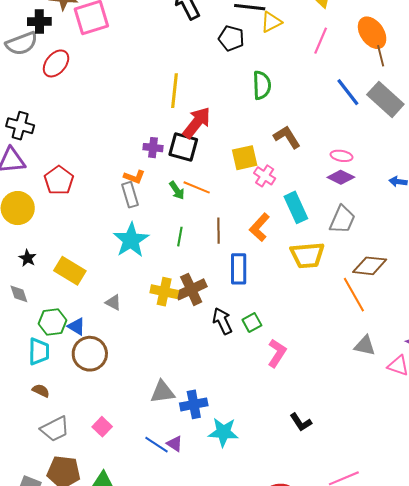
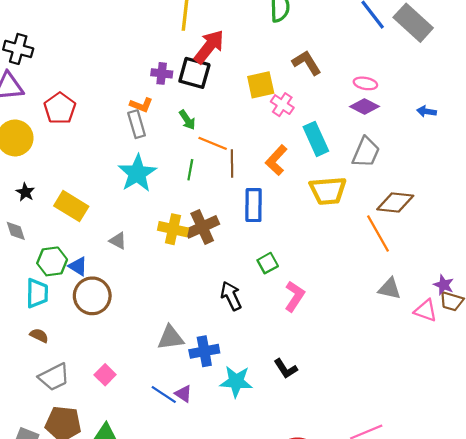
orange line: (197, 187) -> (213, 143), moved
black arrow: (222, 321) -> (231, 296), moved
black L-shape: (301, 422) -> (286, 369), moved

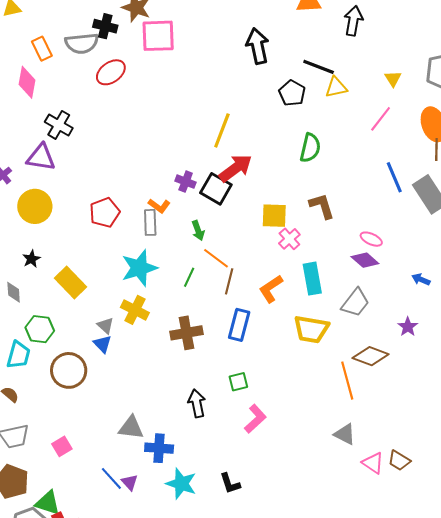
red pentagon: (60, 108) -> (105, 213), moved
yellow cross: (173, 229) -> (135, 310), moved
blue triangle: (78, 266) -> (102, 344), moved
purple star: (444, 285) -> (408, 327), moved

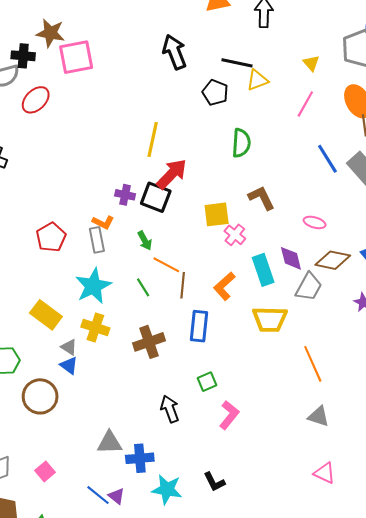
purple diamond: (365, 260) -> (291, 258), moved, turned 44
green line: (189, 277) -> (143, 287), turned -48
yellow rectangle: (70, 283) -> (46, 315), moved
brown diamond: (371, 356) -> (333, 260), moved
pink triangle: (373, 463) -> (325, 473), moved

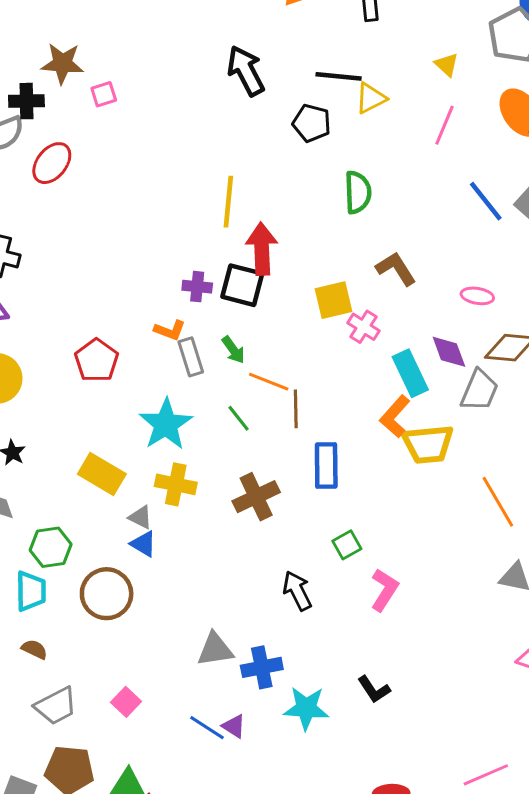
pink square: (76, 57) -> (104, 94), size x0.5
red arrow: (172, 174) -> (262, 249), turned -40
gray rectangle: (97, 240) -> (191, 357), moved
orange L-shape: (224, 286) -> (395, 416), moved

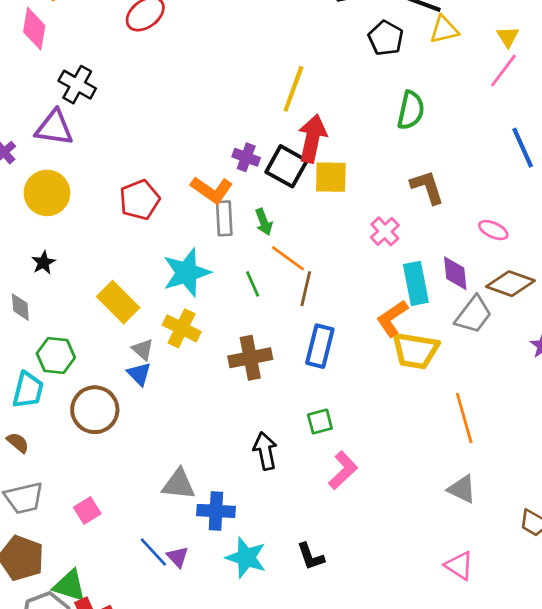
yellow triangle: (447, 65) -> (508, 37), moved
yellow square: (333, 300) -> (331, 177), moved
orange L-shape: (170, 330) -> (212, 190), size x1.4

